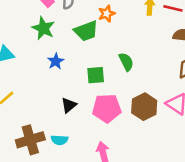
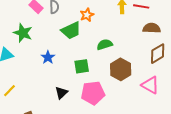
green star: (43, 28) -> (23, 33), moved
green semicircle: (126, 62) -> (105, 45), moved, turned -77
brown hexagon: (144, 107) -> (121, 69), moved

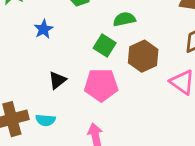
green square: (82, 66) -> (105, 46), moved, turned 35

